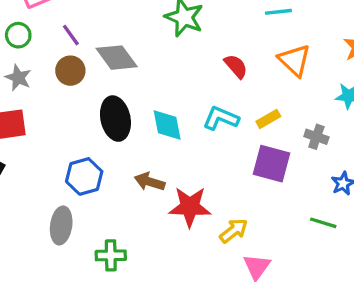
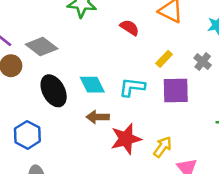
cyan L-shape: (221, 118) -> (132, 87), moved
gray cross: (316, 137) -> (203, 62), turned 36
blue hexagon: (84, 176) -> (27, 135), moved
brown arrow: (150, 182) -> (98, 117), moved

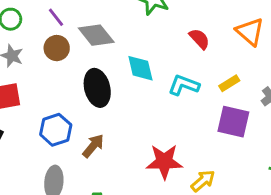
cyan diamond: (92, 85) -> (140, 68), moved
cyan L-shape: (132, 87) -> (184, 85), moved
brown arrow: (98, 117) -> (93, 146), moved, turned 115

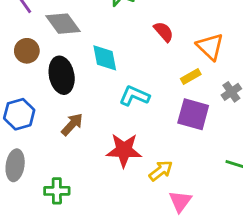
orange triangle: (250, 32) -> (210, 47), moved
brown circle: (57, 48) -> (27, 51), moved
cyan L-shape: (184, 85) -> (134, 96), moved
brown arrow: (93, 146) -> (72, 124), moved

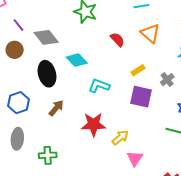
orange triangle: (210, 47) -> (150, 33), moved
brown circle: (27, 51) -> (15, 50), moved
cyan diamond: (105, 58) -> (77, 60), turned -30

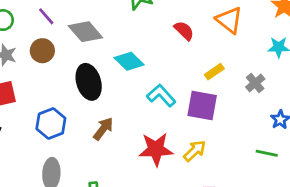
cyan L-shape: (99, 86) -> (161, 96), turned 30
purple square: (141, 97) -> (202, 105), moved
yellow arrow: (120, 138) -> (195, 151), moved

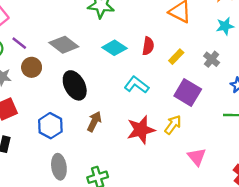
purple line: (46, 16) -> (19, 43), moved
red semicircle: (184, 31) -> (148, 46), moved, turned 66
cyan diamond: (129, 61) -> (114, 48), moved
purple square: (202, 105) -> (188, 93), moved, turned 32

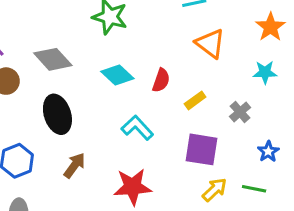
purple square: (188, 93) -> (201, 149), turned -32
yellow arrow: (173, 125) -> (215, 190), moved

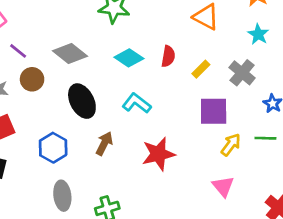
cyan star: (265, 72) -> (258, 34), turned -30
gray cross: (240, 112) -> (242, 73), size x1.4
cyan L-shape: (137, 128) -> (137, 103), moved

